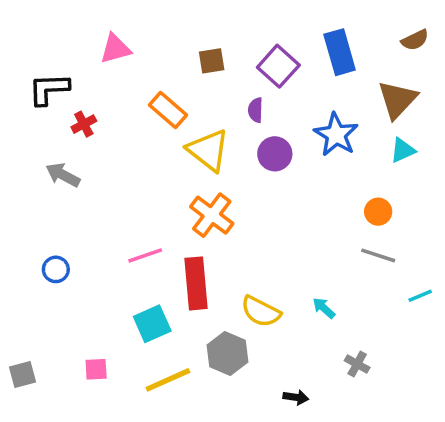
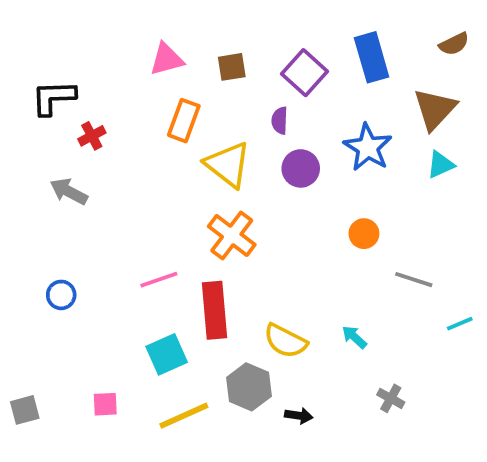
pink triangle: (115, 49) -> (167, 59), moved
orange rectangle: (168, 110) -> (184, 121), turned 69
orange circle: (378, 212) -> (364, 234), moved
black arrow: (296, 397) -> (299, 416), moved

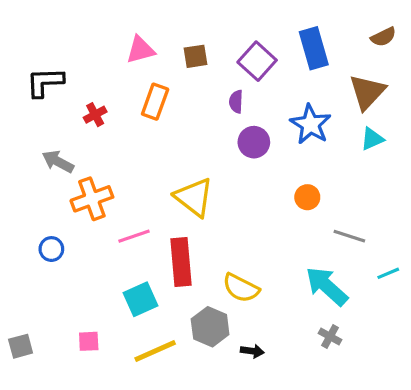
red cross: (92, 136) -> (95, 115), moved
yellow triangle: (228, 165) -> (194, 197), moved
orange cross: (232, 236) -> (92, 199), moved, turned 33
cyan arrow: (354, 337) -> (327, 286), moved, size x2.0

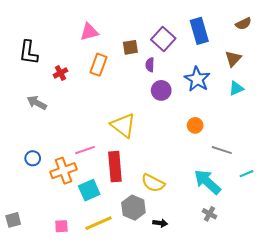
brown square: (196, 56) -> (130, 47), moved
black L-shape: (45, 82) -> (29, 52), turned -80
brown triangle: (367, 92) -> (233, 59), size x0.7
orange cross: (92, 199) -> (64, 171), moved
pink square: (89, 341) -> (61, 226), moved

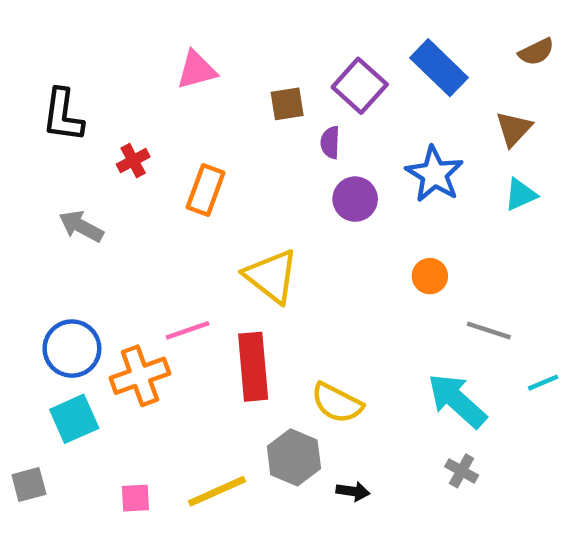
blue rectangle: (199, 31) -> (439, 68), turned -30
orange rectangle: (98, 65) -> (206, 190), moved
blue circle: (33, 158) -> (72, 349), size x1.6
cyan square: (89, 190) -> (74, 419), moved

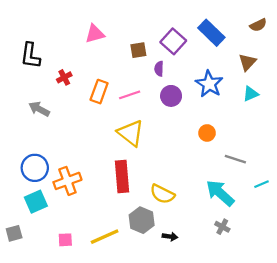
pink line: (187, 330) -> (130, 95), moved

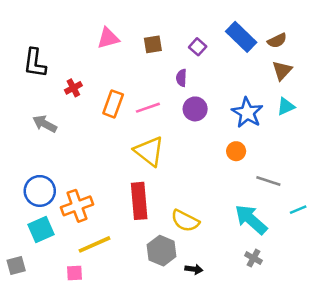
brown semicircle: (258, 25) -> (277, 41), moved
purple square: (173, 41) -> (198, 47), size x0.6
brown square: (138, 50) -> (153, 44), moved
blue star: (209, 84) -> (247, 113), moved
yellow line: (105, 237) -> (94, 244), moved

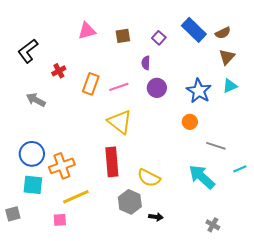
black L-shape: (35, 63) -> (28, 51), turned 45
cyan square: (41, 229) -> (33, 185), turned 30
gray cross: (253, 258) -> (213, 225), moved

